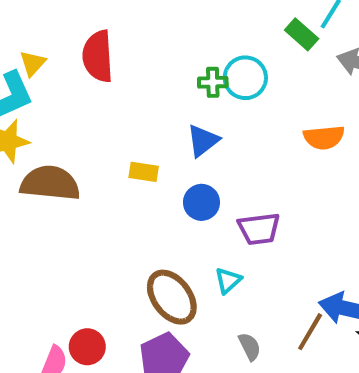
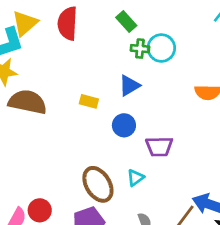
green rectangle: (302, 34) -> (126, 21), moved
yellow triangle: (33, 63) -> (25, 23), size x1.5

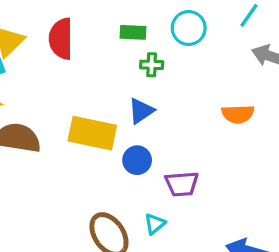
green rectangle: (126, 21) -> (133, 32), turned -42
cyan circle: (161, 48) -> (189, 28), moved
yellow rectangle: (89, 101) -> (92, 133), size x2.0

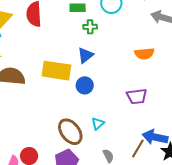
purple trapezoid: (182, 184) -> (137, 96), moved

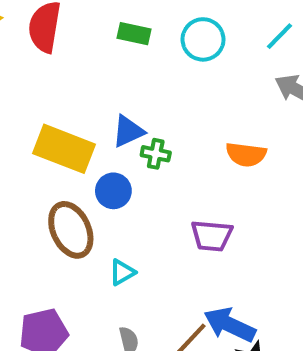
green cross: (90, 27) -> (156, 154), moved
brown ellipse: (70, 132) -> (71, 230), moved

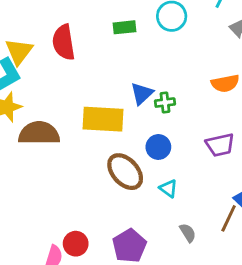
blue circle: (113, 191) -> (158, 147), moved
cyan triangle: (122, 272) -> (168, 189), turned -36

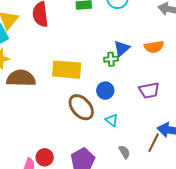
blue triangle: (142, 94) -> (122, 48), moved

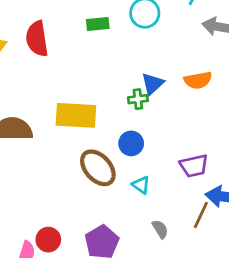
purple trapezoid: (149, 90) -> (194, 166), moved

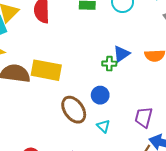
yellow rectangle: (76, 115) -> (46, 70), moved
purple trapezoid: (194, 166) -> (144, 117), turned 110

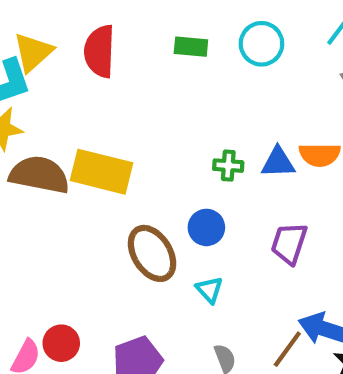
blue triangle: (121, 54) -> (278, 162), moved, turned 30
purple trapezoid: (144, 117) -> (289, 243), moved

